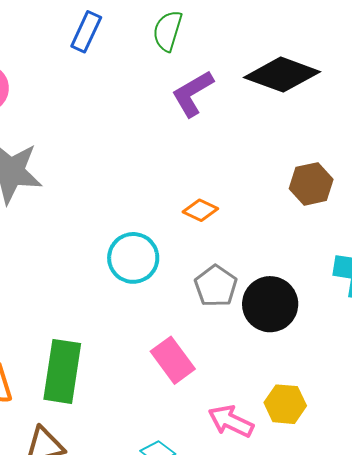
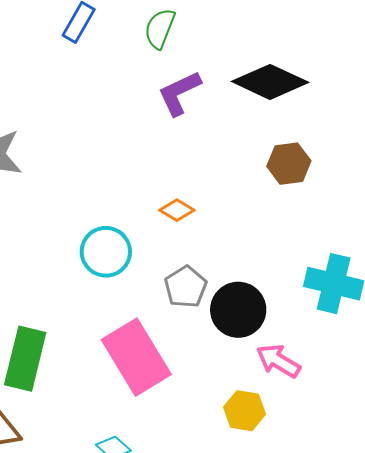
brown hexagon: (311, 184) -> (289, 164), moved
pink rectangle: (173, 360) -> (136, 357), size x1.6
pink arrow: (231, 421) -> (278, 361), moved

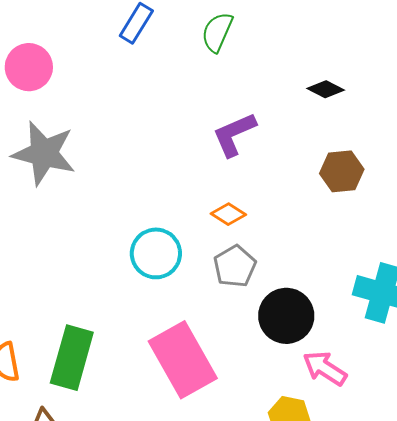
black diamond: (270, 82) -> (326, 89), size x0.5
purple L-shape: (179, 93) -> (234, 134), moved
gray pentagon: (186, 287) -> (235, 266), moved

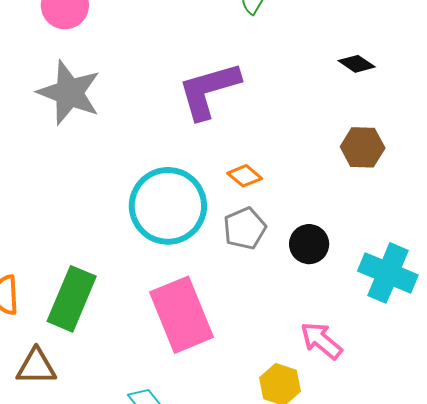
purple L-shape: (234, 134) -> (209, 90), moved, size x1.4
cyan circle: (156, 253) -> (168, 206), size x1.5
black circle: (286, 316) -> (309, 244), moved, size x0.7

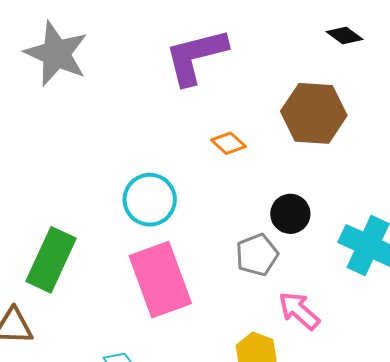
brown hexagon: (363, 147) -> (314, 113), moved, size x1.5
cyan circle: (168, 206) -> (150, 200), moved, size x0.7
gray pentagon: (245, 228) -> (257, 255), moved

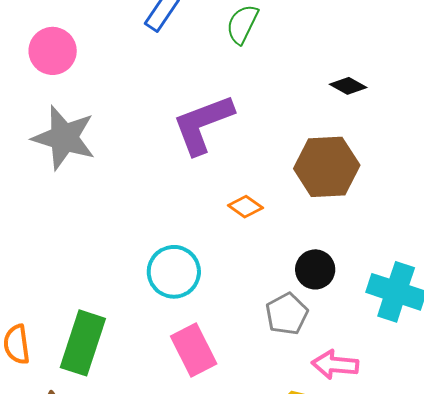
pink rectangle: (160, 280) -> (194, 350), size x0.7
pink arrow: (299, 311) -> (335, 365), turned -30

